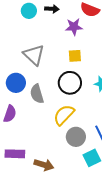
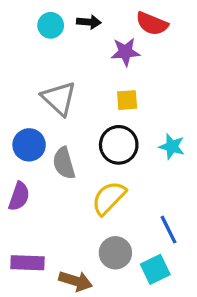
gray circle: (76, 137) -> (115, 253), moved

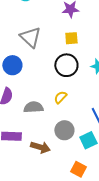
gray semicircle: (64, 163) -> (33, 107), moved, turned 102
yellow semicircle: (109, 198) -> (60, 97), size x0.6

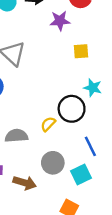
yellow square: (71, 38) -> (81, 51), moved
black circle: (66, 65) -> (72, 109), moved

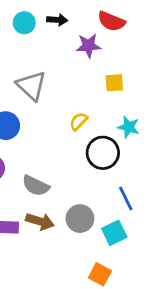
yellow semicircle: (48, 124) -> (79, 121), moved
gray semicircle: (16, 136) -> (36, 186), turned -150
brown arrow: (25, 183) -> (40, 221), moved

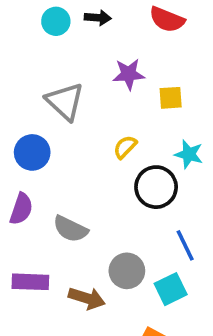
purple star: (89, 46) -> (129, 74), moved
brown arrow: (40, 221) -> (87, 298), moved

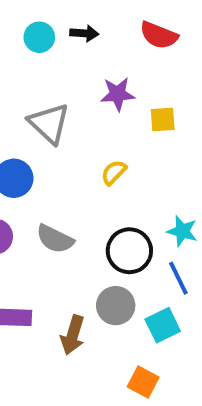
cyan star: (189, 154) -> (182, 231), moved
black circle: (156, 187) -> (129, 251), moved
gray semicircle: (70, 229) -> (55, 239), moved
brown arrow: (87, 298) -> (73, 335), turned 90

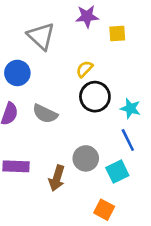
black circle: (129, 251) -> (95, 97), moved

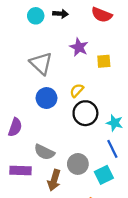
purple star: (87, 16) -> (79, 47), turned 30
blue circle: (17, 73) -> (46, 98), moved
gray semicircle: (45, 114) -> (44, 152), moved

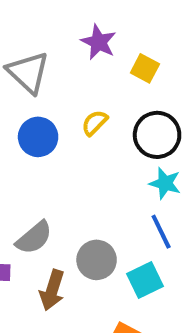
yellow square: (104, 61) -> (145, 68), turned 32
black circle: (85, 113) -> (157, 135), moved
gray semicircle: (44, 152) -> (34, 238), turned -66

